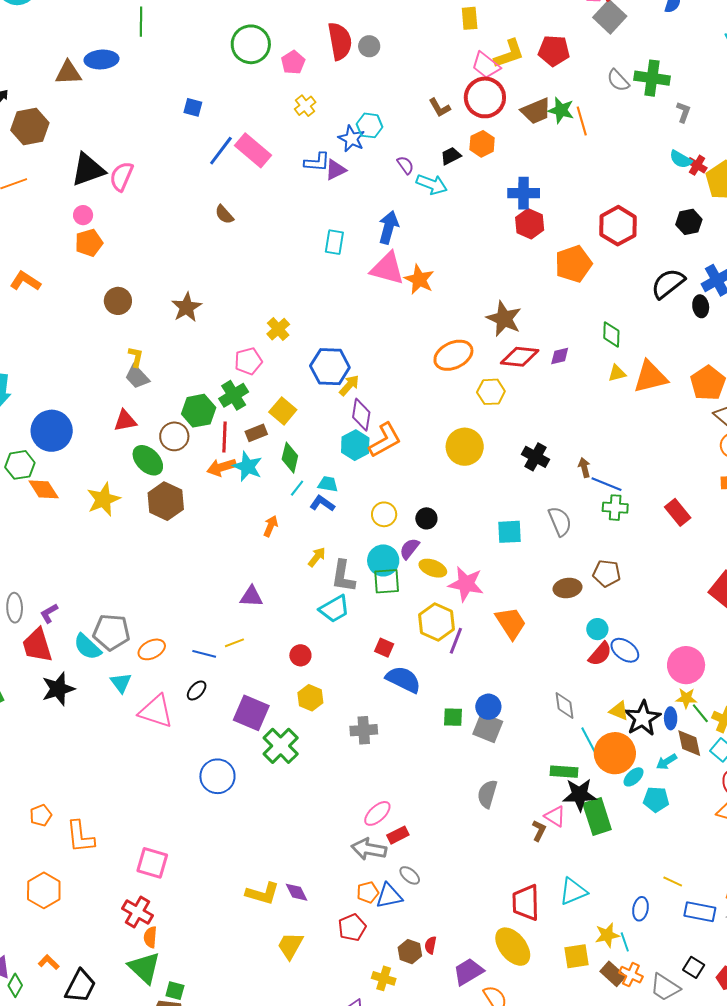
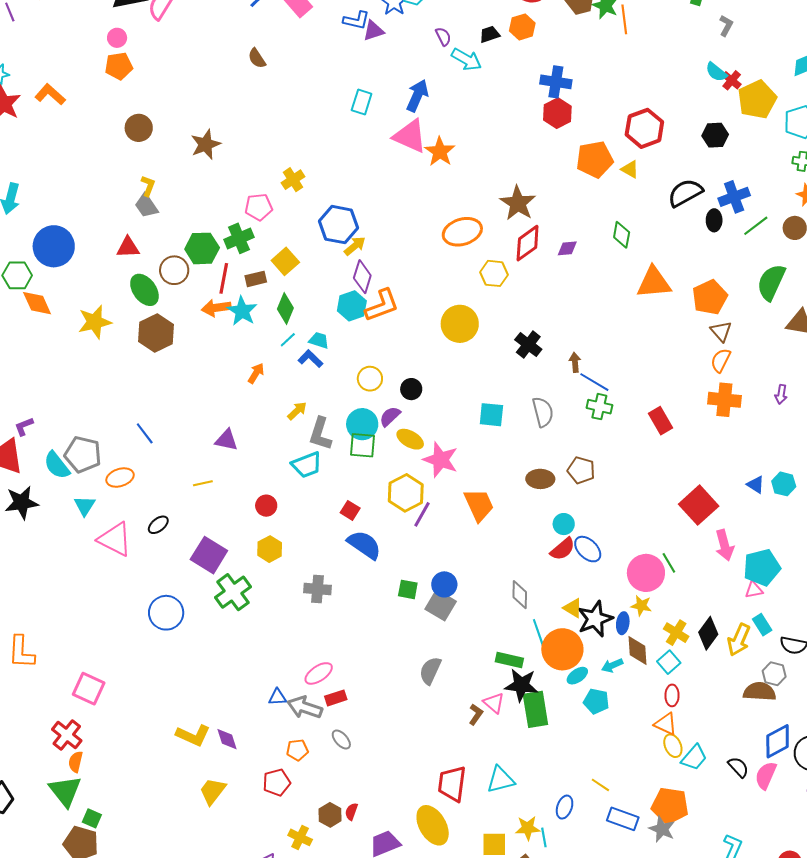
red diamond: (520, 357) -> (528, 243), turned -51
yellow triangle: (617, 373) -> (630, 169), moved, turned 36
blue line: (204, 654) -> (145, 433), moved, turned 30
green line: (700, 713) -> (669, 563), moved
blue triangle: (389, 896) -> (278, 697), moved, size x0.7

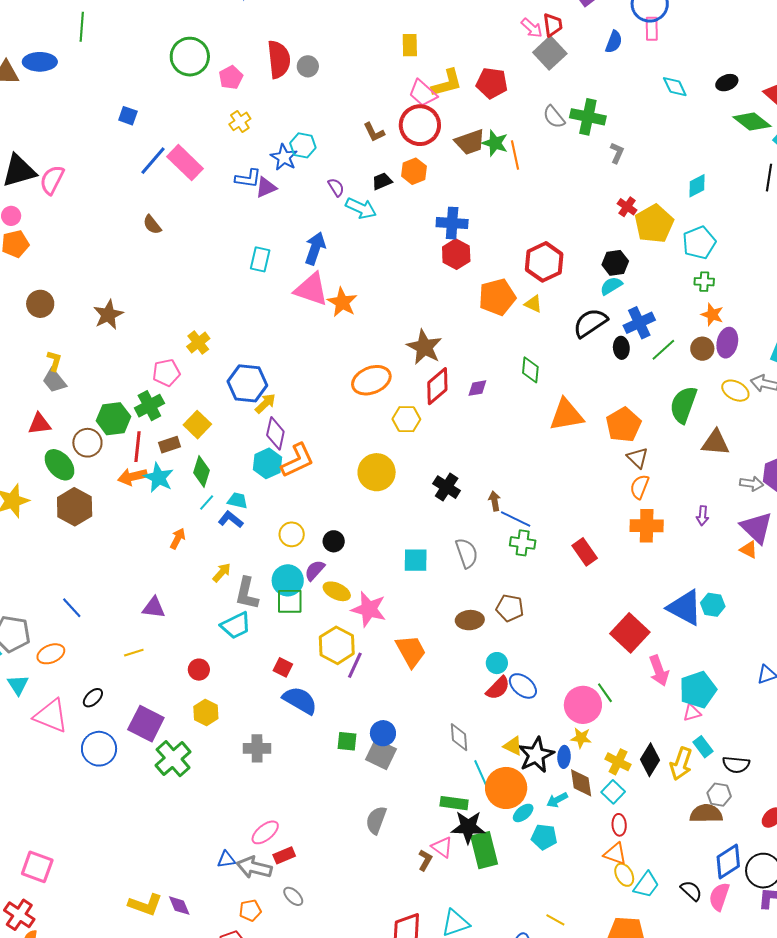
cyan semicircle: (716, 72) -> (611, 286), moved, turned 115
blue triangle: (756, 485) -> (685, 608), size x2.0
blue circle: (166, 613) -> (99, 749), moved

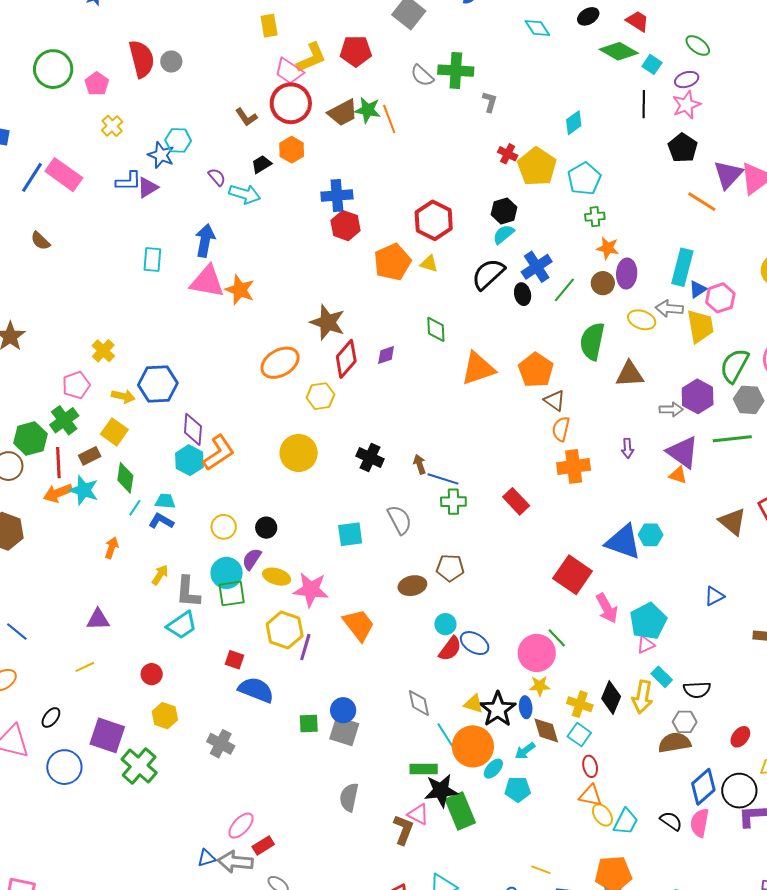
yellow arrow: (265, 403) -> (123, 396), moved, turned 65
gray cross: (257, 748) -> (221, 744), turned 36
brown L-shape: (425, 860) -> (403, 830), size x1.4

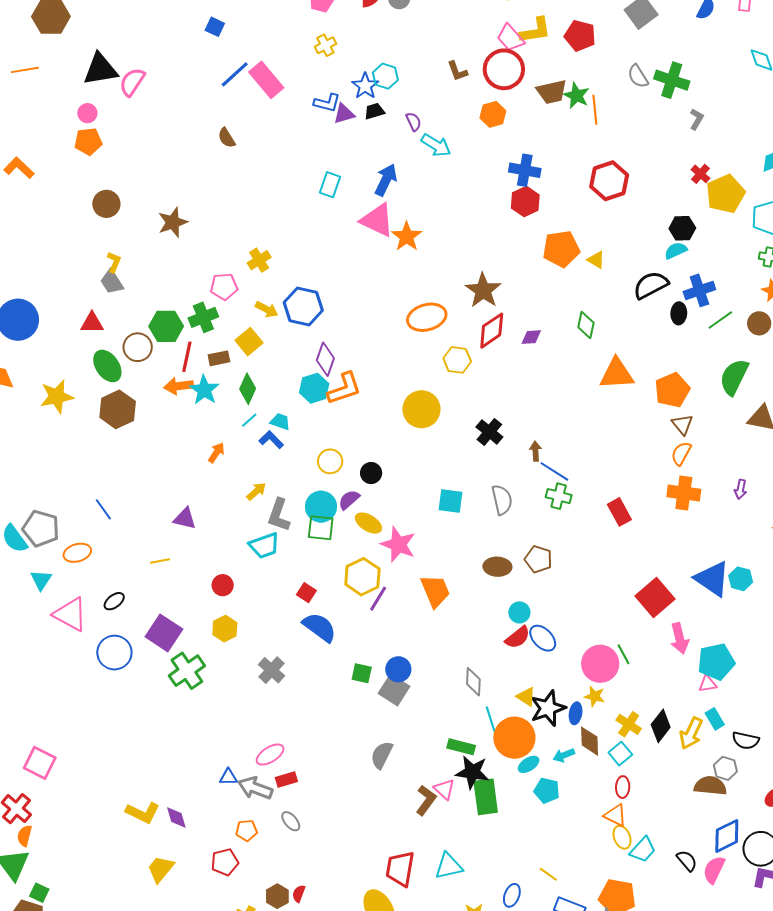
black trapezoid: (261, 164) -> (374, 111), moved
red hexagon: (434, 220) -> (609, 181), moved

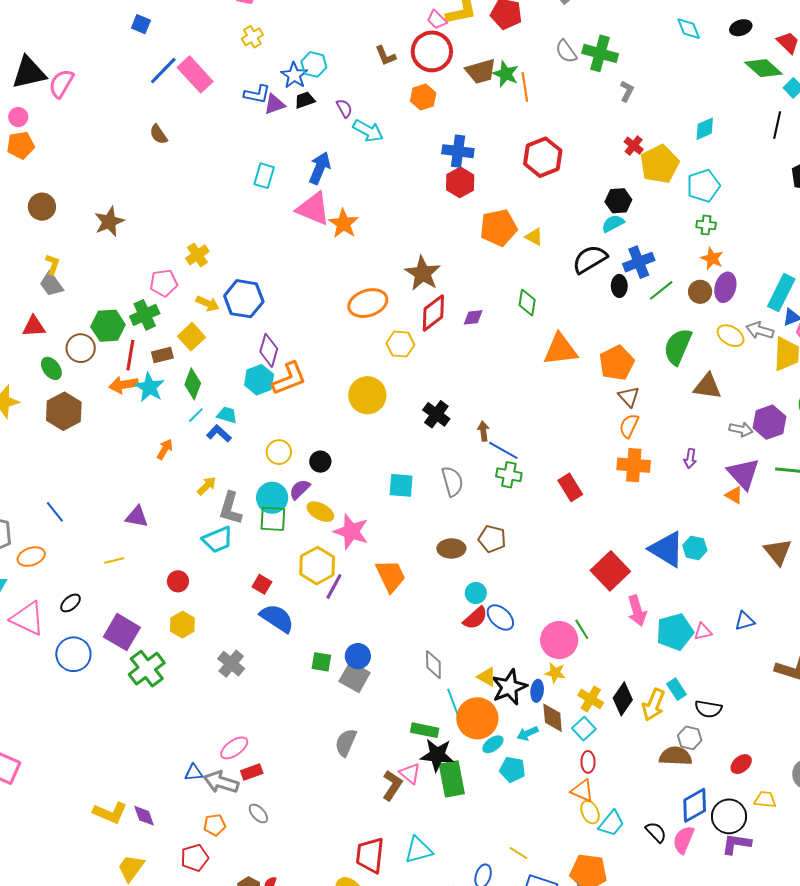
pink trapezoid: (510, 38) -> (437, 20), size x0.7
green ellipse: (107, 366) -> (51, 368), size x0.7
pink triangle: (708, 684) -> (703, 632), moved

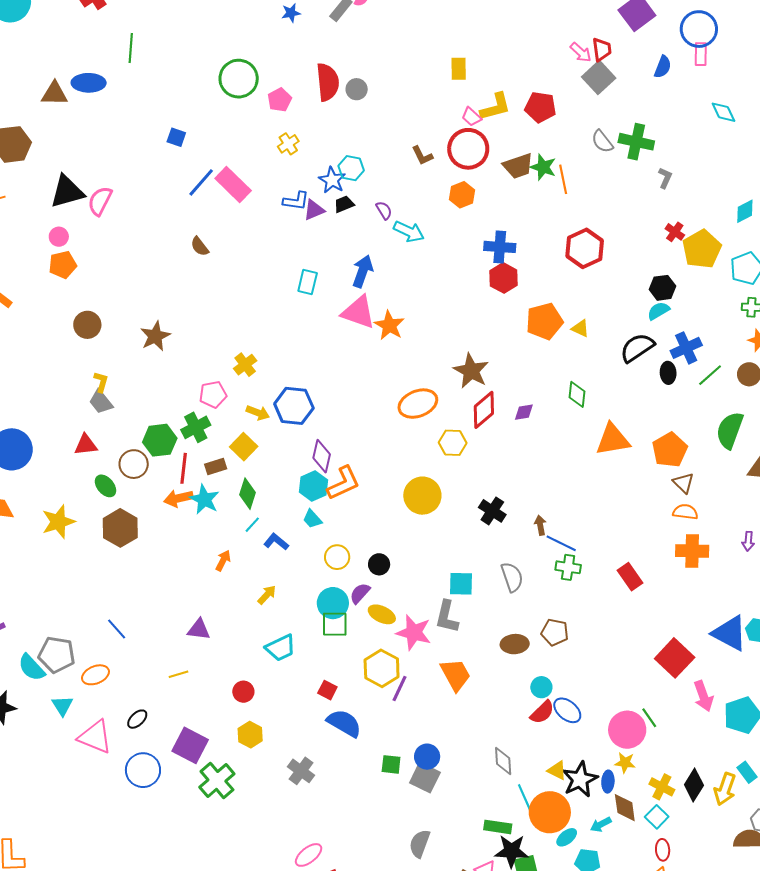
cyan trapezoid: (227, 415) -> (312, 519), moved, turned -145
orange semicircle: (629, 426) -> (685, 512), turned 75
gray L-shape: (230, 508) -> (447, 617), moved

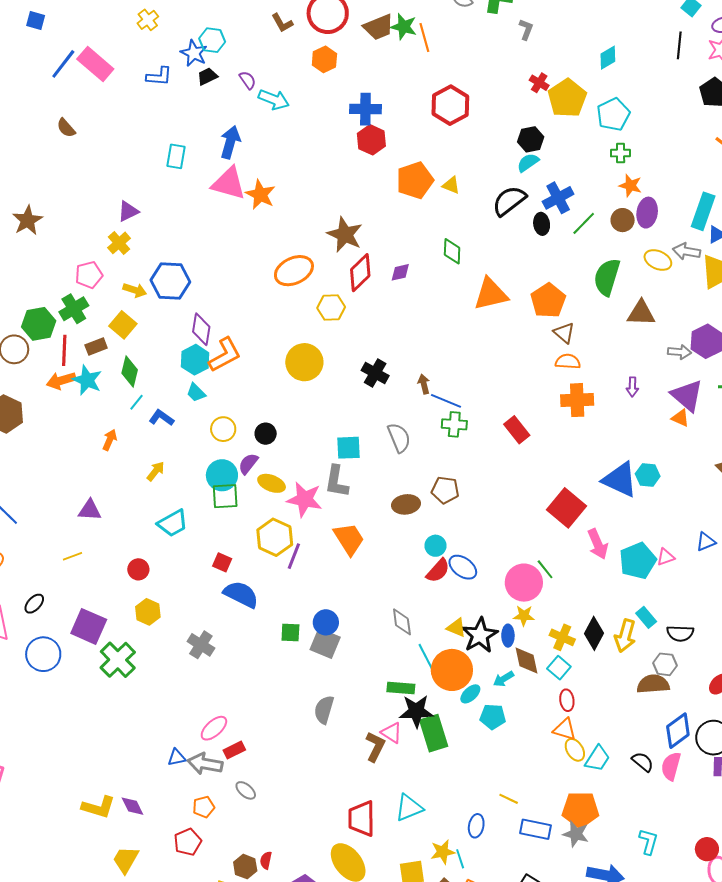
purple triangle: (314, 210) -> (128, 211), moved

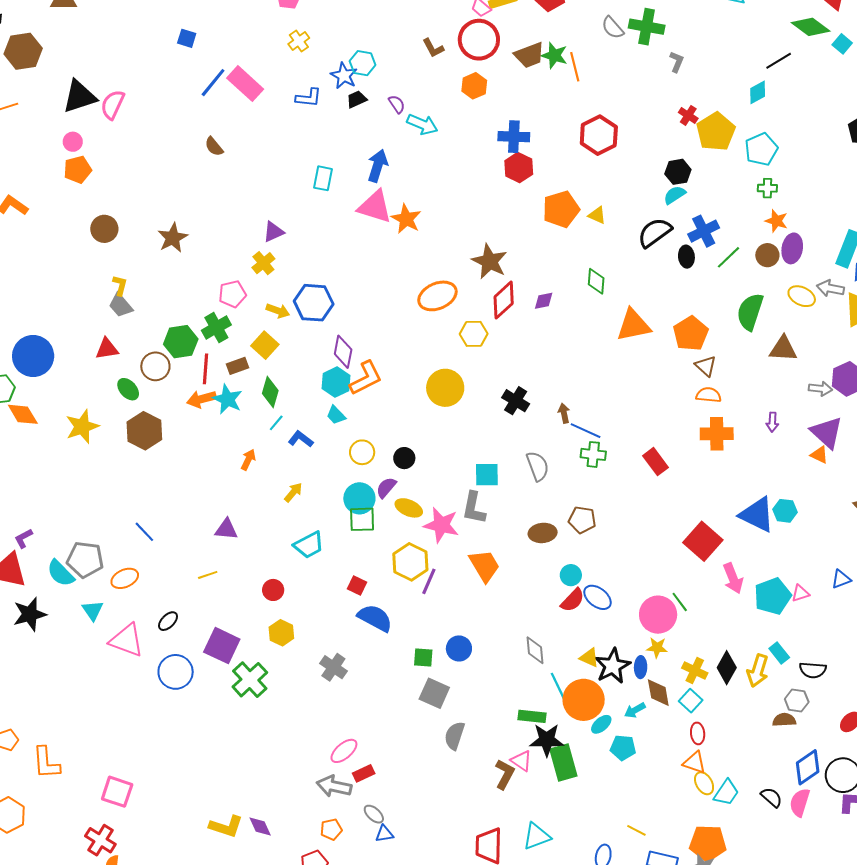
black line: (679, 45) -> (779, 61), moved, turned 52
gray square: (325, 643) -> (434, 693), moved
brown semicircle: (653, 684) -> (784, 720), size x0.7
blue triangle: (177, 757) -> (384, 834), moved

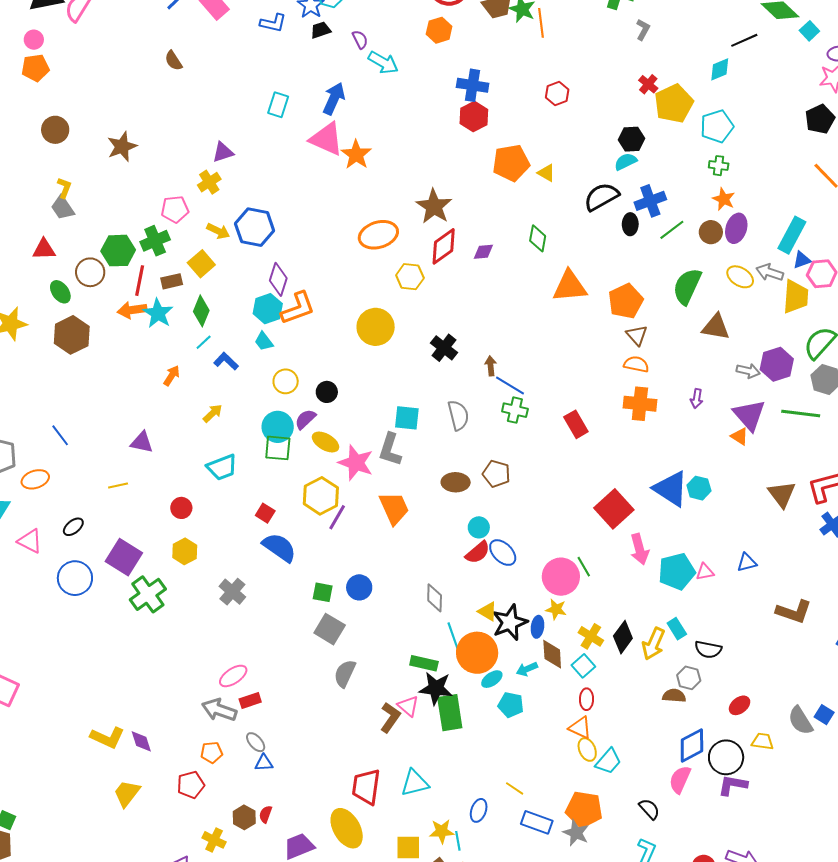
red hexagon: (599, 135) -> (557, 94), size x0.6
pink triangle: (127, 640) -> (30, 541), size x0.7
black semicircle: (772, 797) -> (649, 809), moved

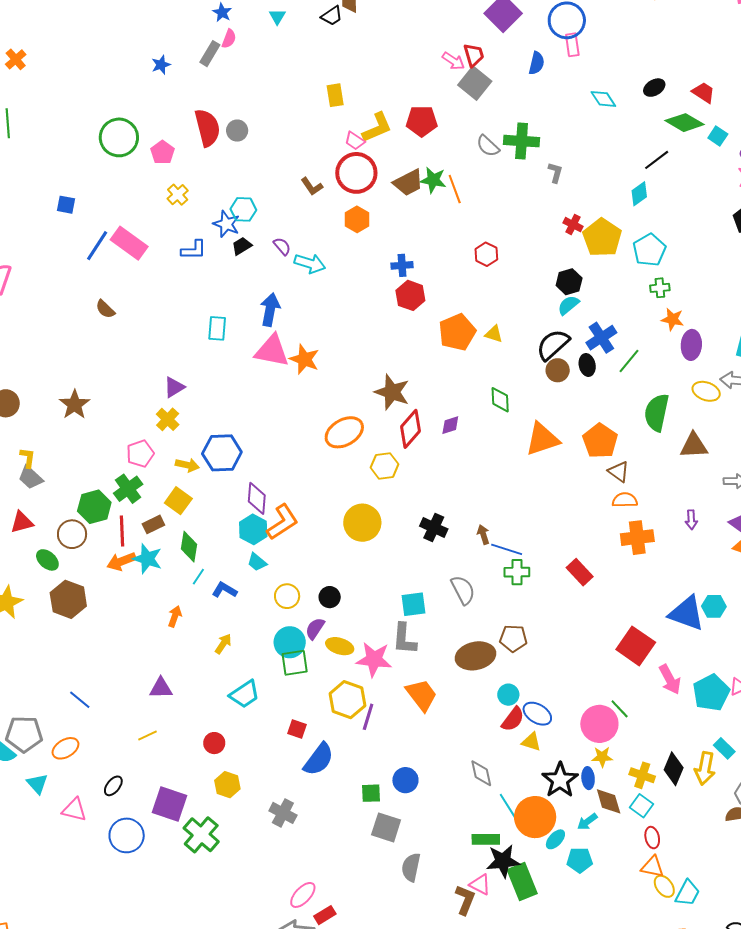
blue cross: (473, 85) -> (402, 265), size x0.7
brown circle: (711, 232) -> (558, 370), moved
brown ellipse: (456, 482) -> (475, 656), size x1.4
blue semicircle: (279, 547) -> (319, 759), turned 105
yellow triangle: (488, 611) -> (531, 742), moved

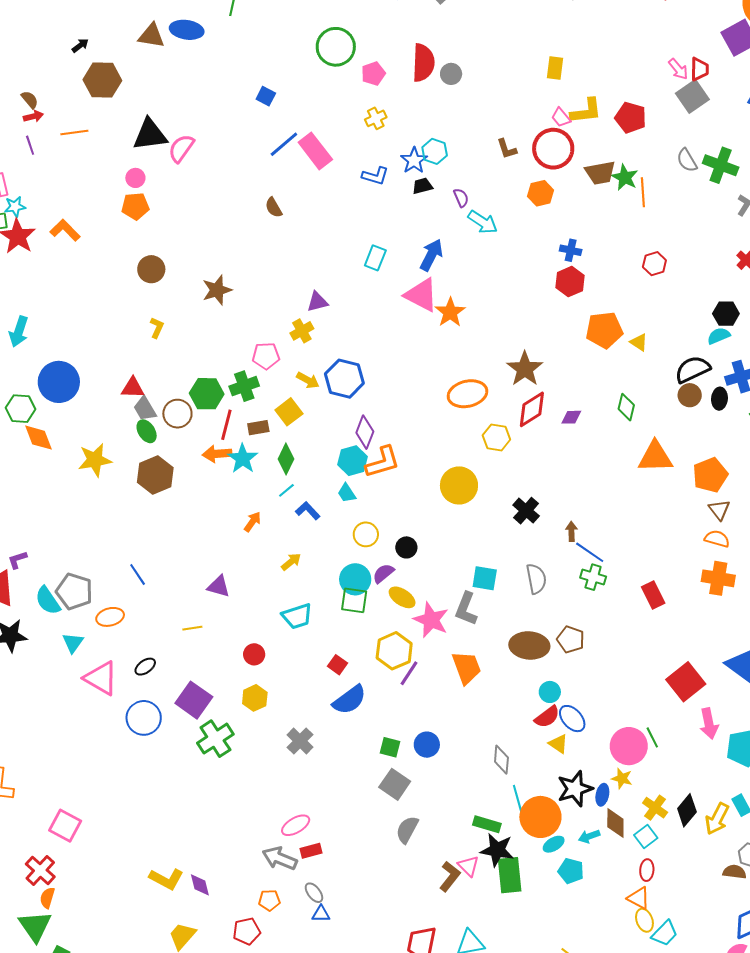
gray trapezoid: (31, 478) -> (145, 409), moved
pink triangle: (74, 810) -> (101, 678), size x1.4

